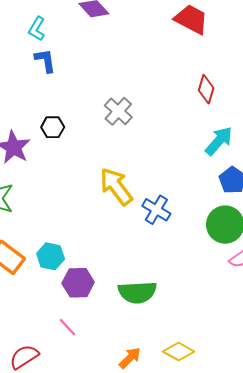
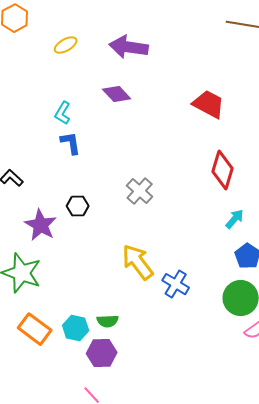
red diamond: (206, 89) -> (223, 170), size x1.4
cyan arrow: (219, 141) -> (235, 219), size x0.7
green semicircle: (137, 292) -> (108, 321), moved, size x0.6

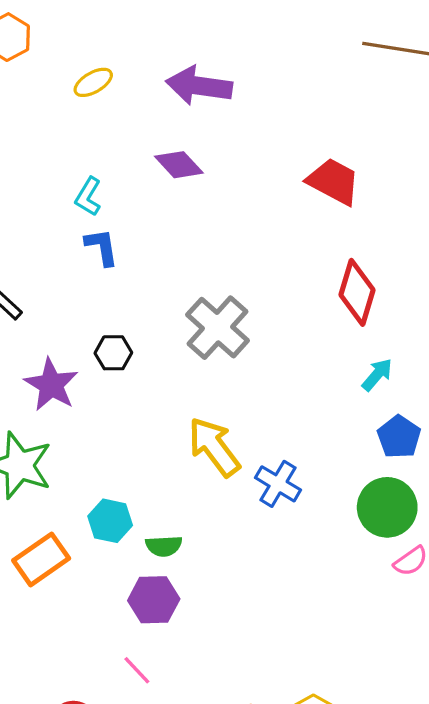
gray cross: (140, 191) -> (218, 328), size x1.4
cyan hexagon: (76, 328) -> (110, 521), moved
orange rectangle: (35, 329) -> (41, 559), turned -72

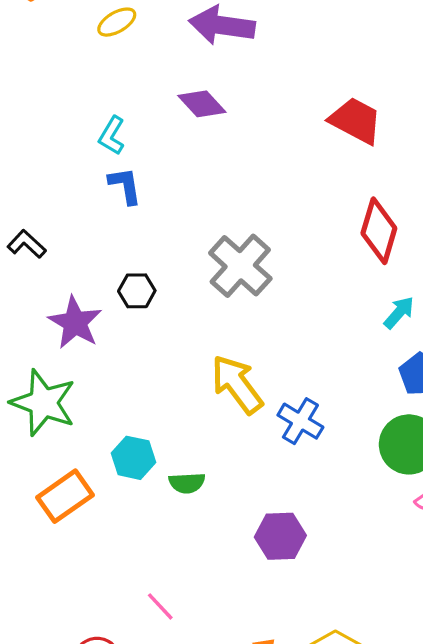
purple hexagon: (154, 600) -> (280, 536), moved

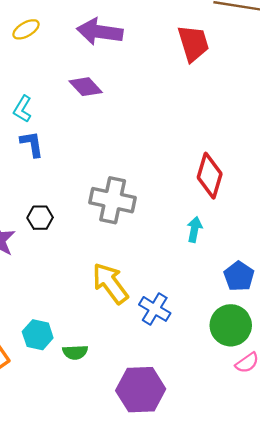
red trapezoid: (356, 121) -> (193, 43), moved, turned 45
gray cross: (240, 266) -> (113, 200), turned -30
cyan arrow: (399, 313) -> (194, 229), moved, turned -30
purple hexagon: (280, 536) -> (141, 390), size x1.4

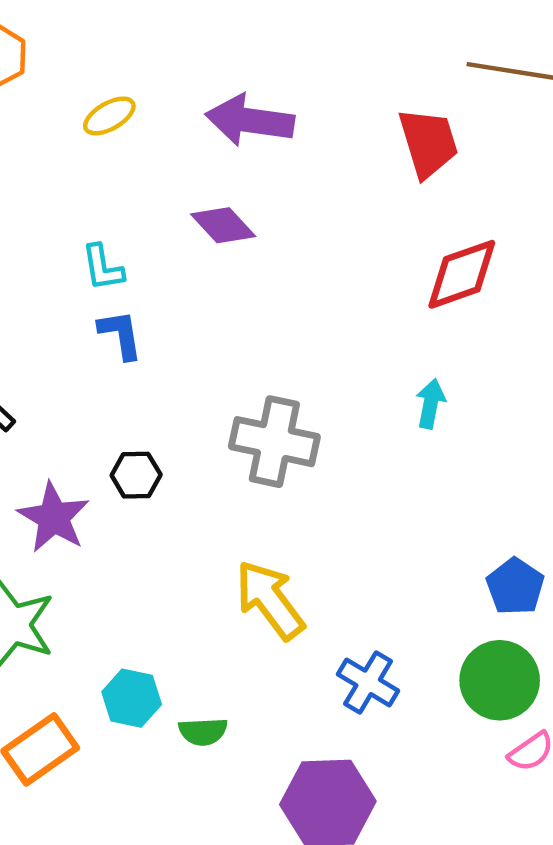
cyan L-shape: (23, 109) -> (103, 268), turned -40
red diamond: (210, 176) -> (462, 274), moved, turned 54
cyan arrow: (194, 229) -> (431, 404), moved
blue cross: (155, 309) -> (368, 682), moved

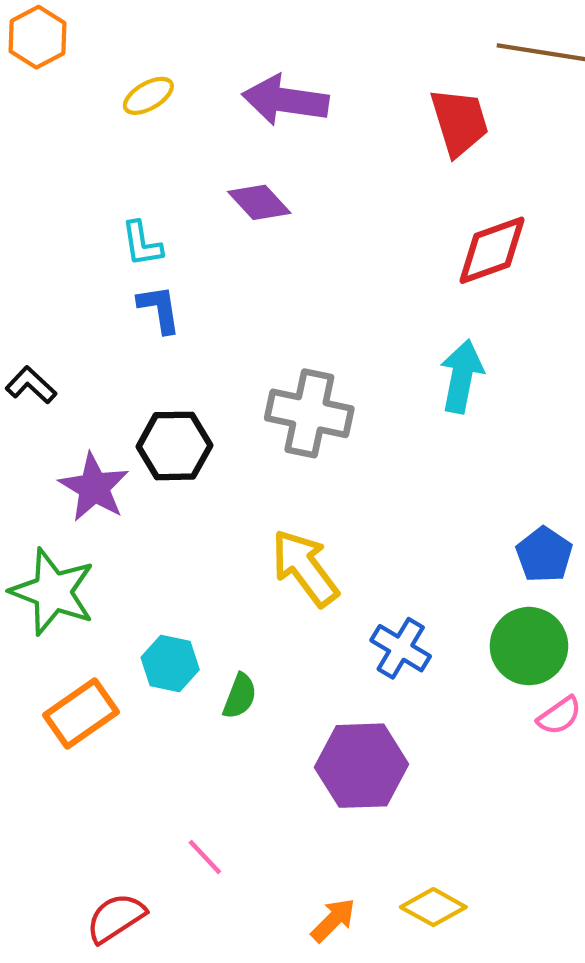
cyan arrow: (431, 404) -> (462, 376), size x1.5
black hexagon: (136, 475) -> (174, 446), size x1.5
green semicircle: (203, 732) -> (240, 696), turned -66

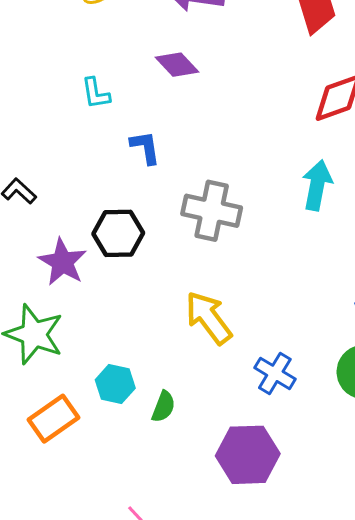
blue L-shape: (159, 309) -> (145, 147), moved

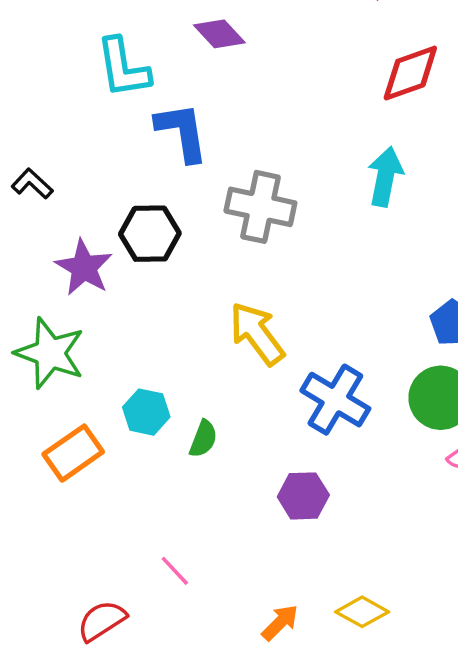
cyan L-shape: (96, 93) -> (123, 68), size x1.6
blue L-shape: (145, 147) -> (182, 132), size x1.5
blue cross: (275, 373) -> (335, 400), size x1.4
purple hexagon: (248, 455) -> (303, 496), size x0.7

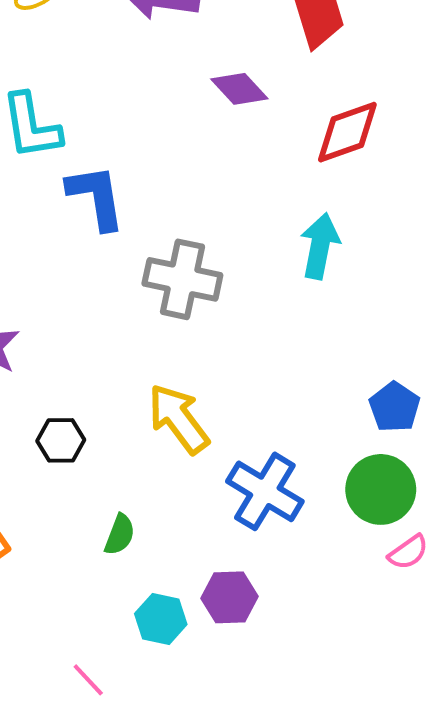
purple diamond: (219, 34) -> (239, 89), moved
black hexagon: (150, 234) -> (61, 440), moved, size x0.7
cyan hexagon: (146, 412) -> (161, 619), moved

